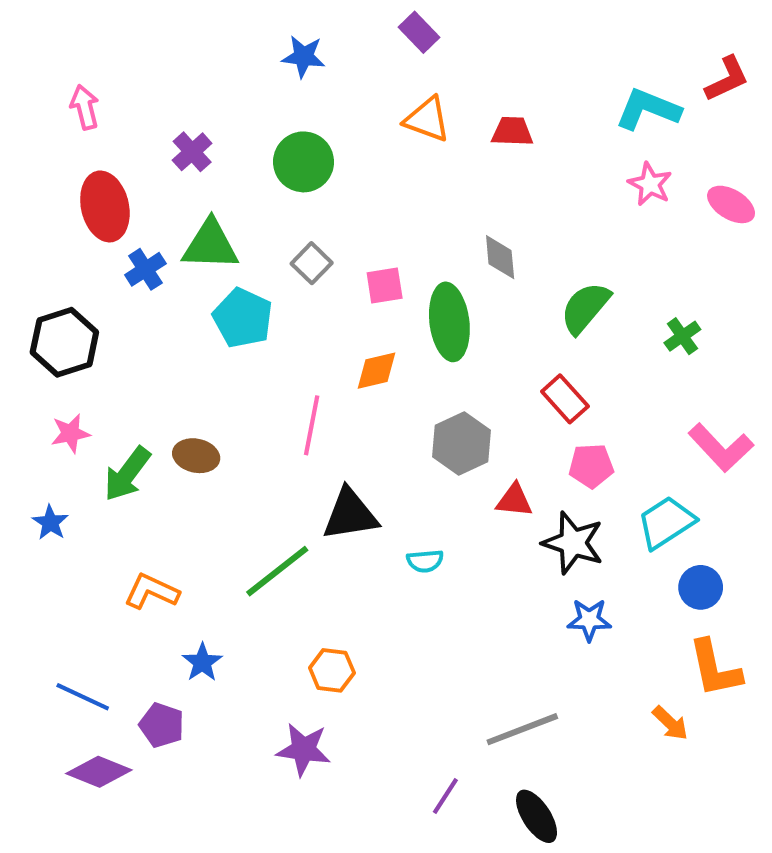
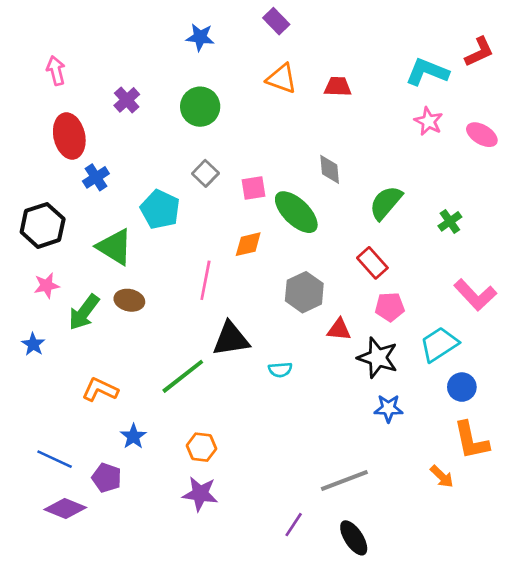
green triangle: (210, 245) -> (115, 247), moved, turned 30
green ellipse: (449, 322) -> (296, 212), turned -39
orange hexagon: (332, 670) -> (201, 447), moved

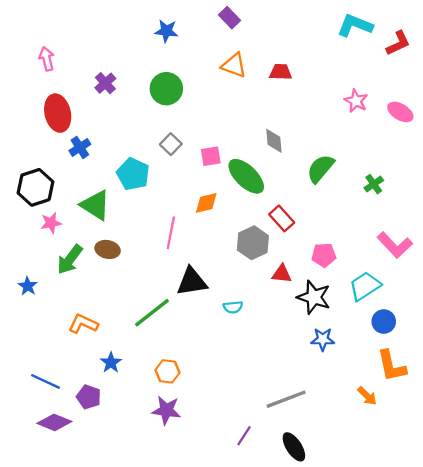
cyan L-shape: (427, 72) -> (355, 25), moved
red rectangle: (372, 263) -> (282, 218), moved
pink star: (47, 286) -> (51, 223), moved

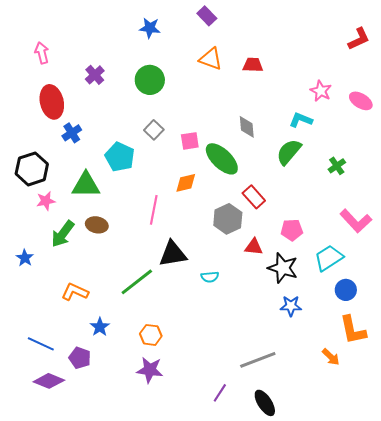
cyan L-shape: (355, 25) -> (301, 120), moved, size x0.7
green triangle: (95, 205) -> (86, 185), turned -32

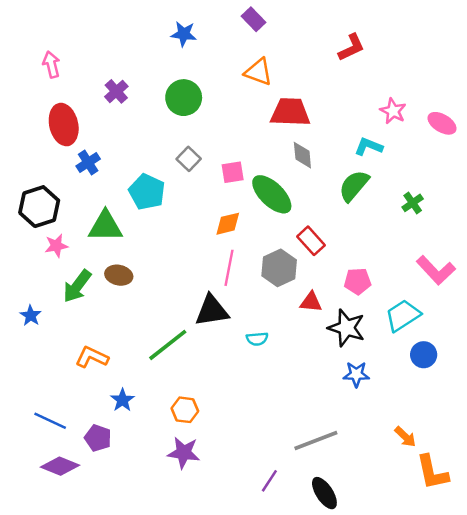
red L-shape: (359, 39) -> (351, 47), moved
red trapezoid: (253, 65) -> (290, 112), moved, size x1.6
pink line: (154, 210) -> (229, 268), moved
orange L-shape: (353, 330) -> (432, 472), moved

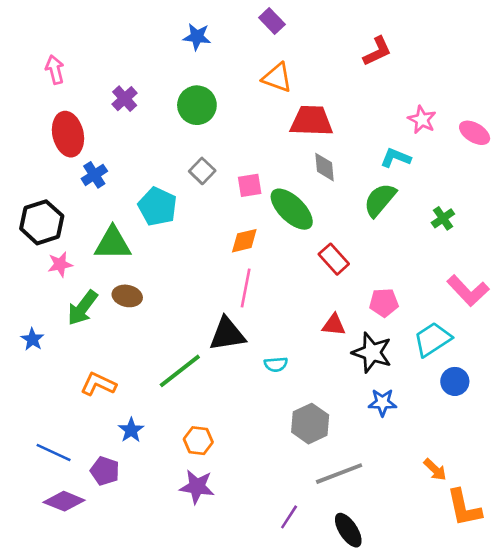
gray hexagon: (279, 268) -> (310, 424), moved

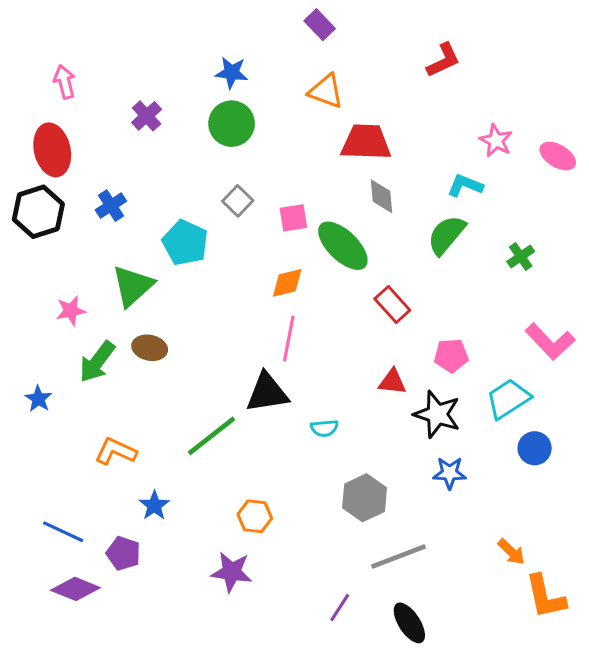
blue star: (197, 37) -> (232, 73), moved
red ellipse: (68, 134) -> (52, 150), moved
black hexagon: (42, 222) -> (38, 212), moved
green triangle: (113, 243) -> (133, 286), turned -42
orange hexagon: (198, 441) -> (255, 516), moved

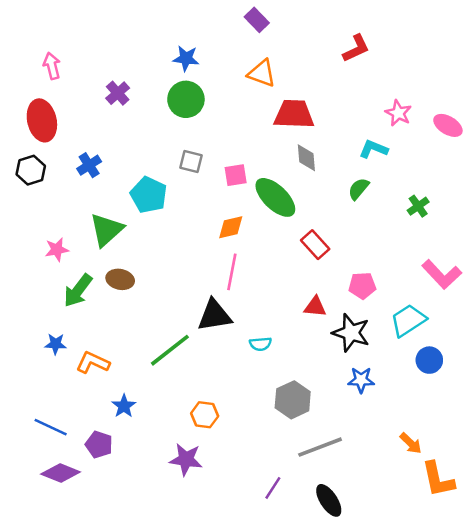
gray square: (238, 201) -> (191, 161), turned -30
black hexagon: (38, 212) -> (31, 170), size x0.7
green semicircle: (446, 235) -> (359, 189), size x0.7
blue star: (38, 399) -> (56, 344), moved, turned -30

